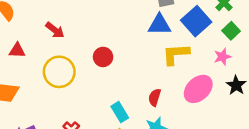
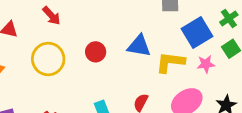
blue triangle: (159, 25) -> (139, 46), moved
pink star: (222, 57) -> (206, 64), moved

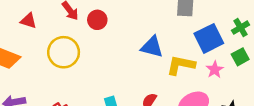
red circle: (96, 52) -> (97, 20), moved
pink star: (206, 64) -> (215, 70), turned -30

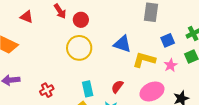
blue square: (209, 38) -> (168, 40), size x0.6
yellow circle: (64, 52) -> (79, 48), moved

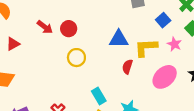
red triangle: (27, 17) -> (13, 44), turned -32
yellow circle: (79, 48) -> (76, 58), size x0.7
red semicircle: (117, 87) -> (127, 67), moved

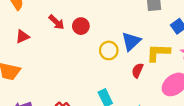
blue triangle: (119, 39) -> (131, 41), turned -48
yellow circle: (76, 58) -> (109, 50), moved

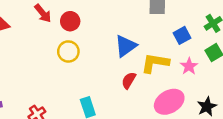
yellow circle: (109, 50) -> (68, 51), moved

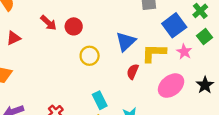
blue square: (182, 35) -> (174, 25), size x1.5
yellow circle: (68, 51) -> (90, 56), moved

